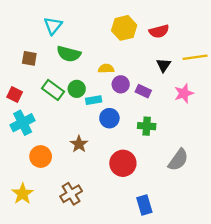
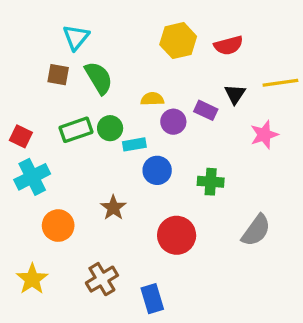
green semicircle: (69, 54) -> (99, 78), turned -135
brown square: (29, 58) -> (58, 75), moved
green rectangle: (53, 90) -> (76, 130), turned -55
purple rectangle: (143, 91) -> (206, 110), moved
blue rectangle: (144, 205) -> (152, 299), moved

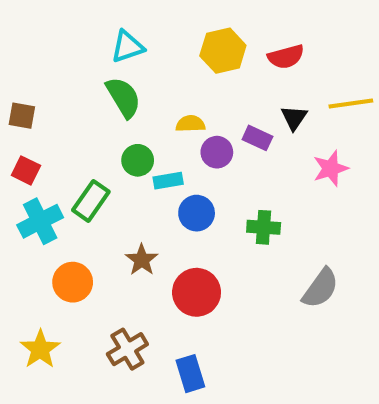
cyan triangle: (76, 37) -> (127, 47), moved, turned 32
brown square: (58, 75) -> (22, 116), moved
green rectangle: (76, 130) -> (91, 201), moved, turned -36
red circle: (177, 235) -> (197, 292), moved

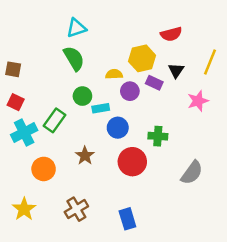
yellow hexagon: (223, 51) -> (142, 58), moved
yellow line: (351, 103) -> (210, 62), turned -60
red circle: (197, 292) -> (132, 162), moved
blue rectangle: (190, 374) -> (127, 219), moved

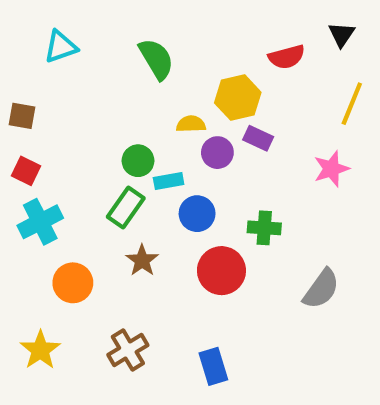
cyan triangle: (76, 28) -> (61, 47), moved
green semicircle: (74, 58) -> (156, 59), moved
black triangle: (176, 71) -> (342, 34), moved
green rectangle: (54, 120) -> (126, 208), moved

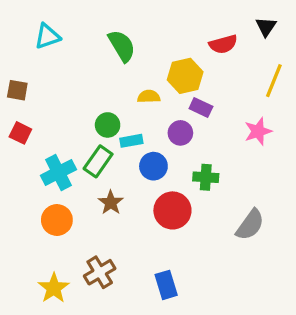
purple circle: (217, 153) -> (180, 133), moved
cyan cross: (40, 222) -> (58, 172), moved
yellow star: (40, 350) -> (54, 288), moved

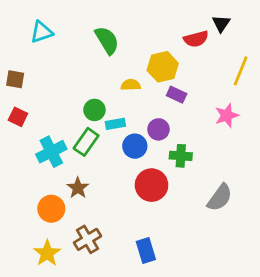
black triangle: (266, 27) -> (221, 24), moved
purple circle: (180, 133) -> (158, 129), moved
brown star: (111, 203) -> (78, 188), moved
orange circle: (57, 220) -> (51, 209), moved

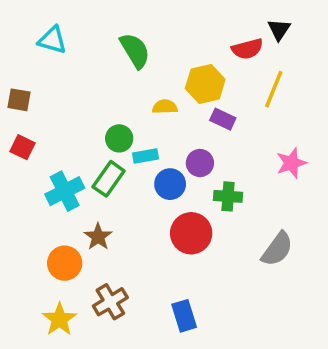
cyan triangle: (42, 32) -> (52, 40), turned 35
yellow line: (241, 71) -> (274, 89), moved
pink star: (227, 115) -> (291, 163), moved

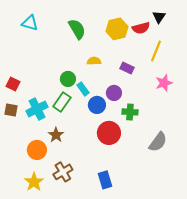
yellow hexagon: (205, 84) -> (117, 29), moved
brown square: (19, 100) -> (11, 110), moved
cyan rectangle: (145, 156) -> (83, 89), turned 64
pink star: (291, 163) -> (164, 83), moved

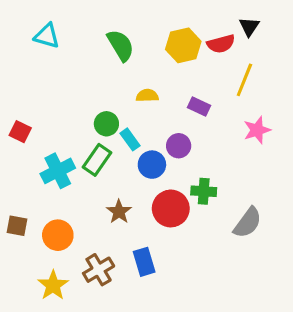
brown square: (11, 110) -> (17, 226), moved
green cross: (130, 112) -> (204, 191), moved
brown star: (56, 135) -> (119, 212), moved
blue rectangle: (105, 180) -> (144, 262), moved

